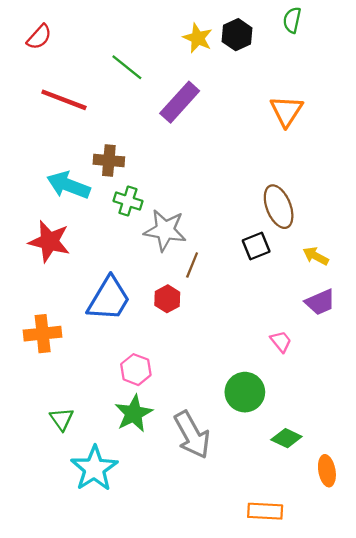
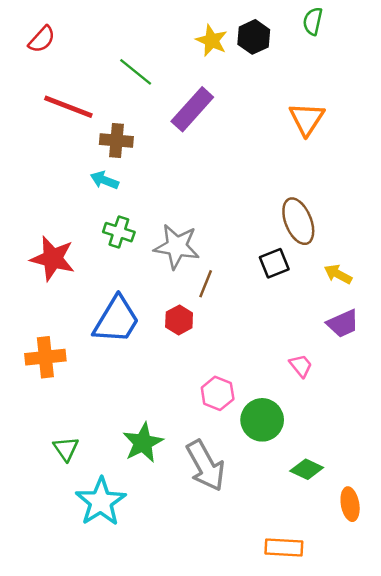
brown cross: (109, 161) -> (116, 140), moved
cyan arrow: (68, 185) -> (104, 180), moved, size x0.6
green cross: (128, 201) -> (119, 232), moved
pink hexagon: (136, 370) -> (218, 393), moved

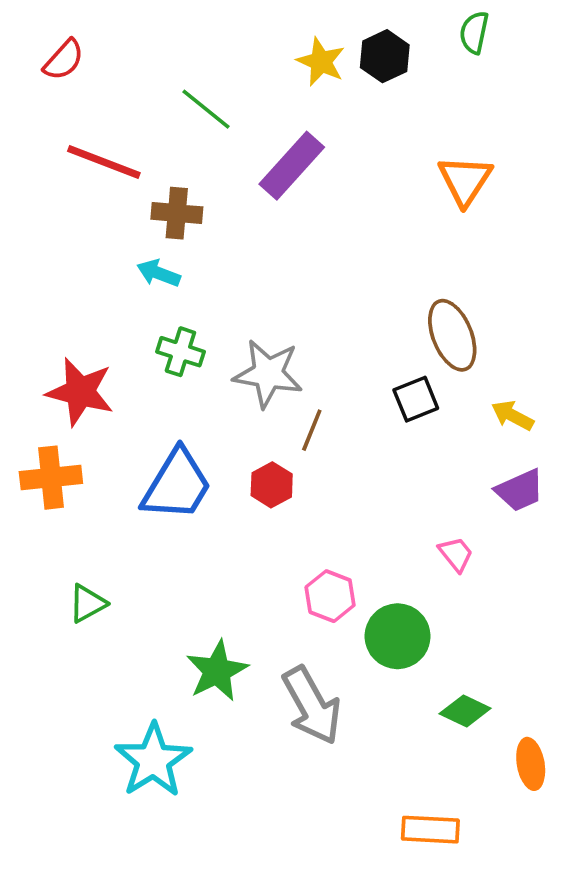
orange cross: (45, 357) -> (51, 478), moved
green triangle: (66, 449) -> (87, 603), moved, turned 36

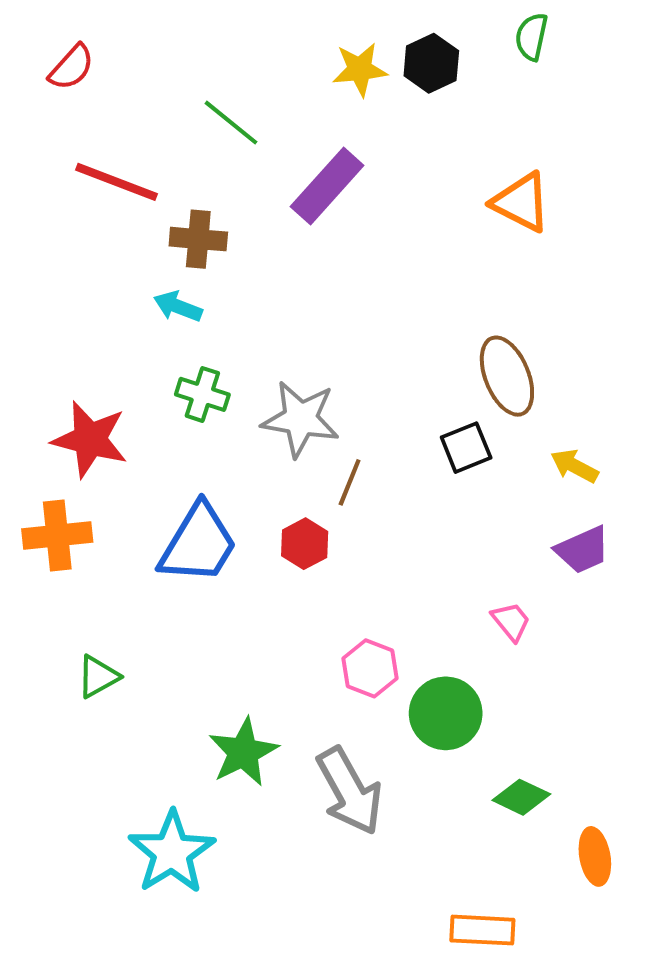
yellow star: (321, 62) -> (360, 69), turned -30
orange triangle: (465, 180) -> (521, 202), turned -36

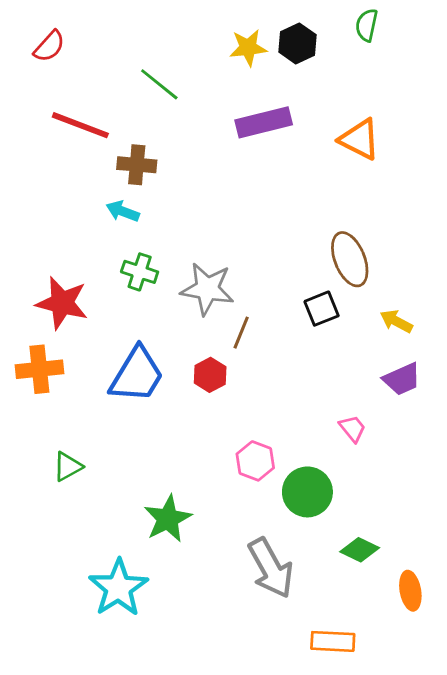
purple rectangle: (327, 186) -> (264, 122), moved, turned 34
gray arrow: (350, 791) -> (271, 568), moved

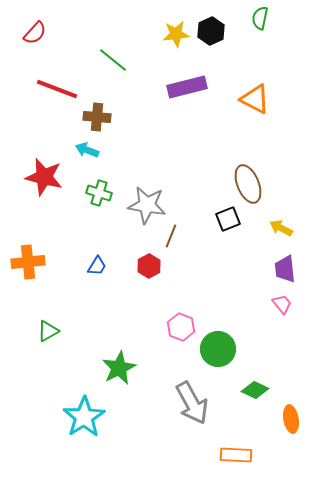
red star: (62, 303) -> (44, 177), moved
blue trapezoid: (137, 375) -> (97, 266), size x0.5
purple trapezoid: (402, 379) -> (285, 269), turned 108
pink trapezoid: (353, 428) -> (282, 304), moved

